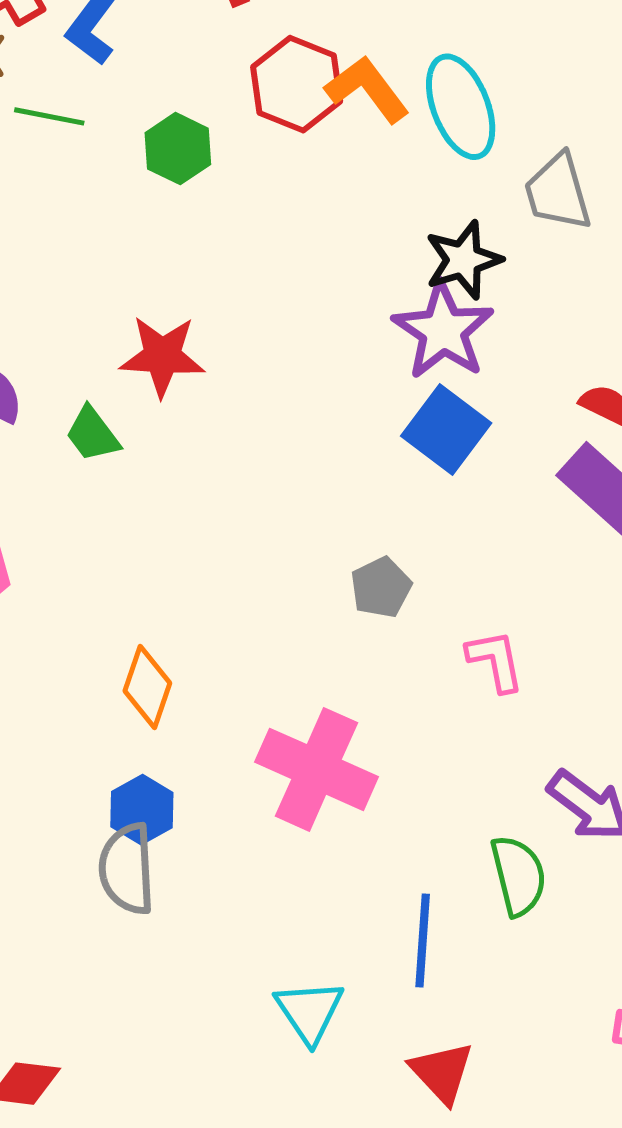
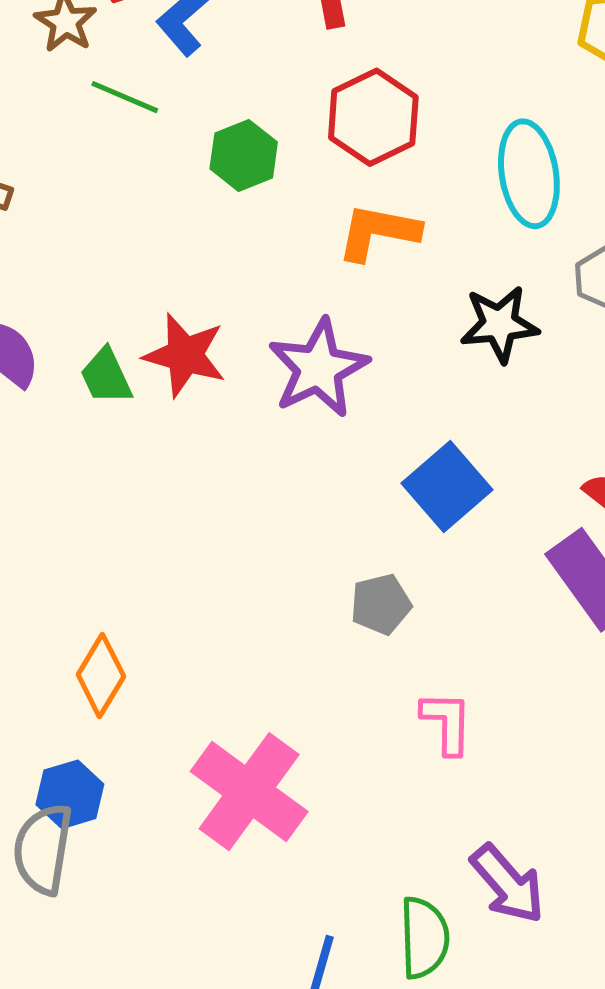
orange L-shape: (367, 89) -> (378, 232), moved, turned -54
purple star: (443, 331) -> (318, 368), moved
green trapezoid: (93, 434) -> (106, 376), moved
gray pentagon: (381, 587) -> (381, 604), moved

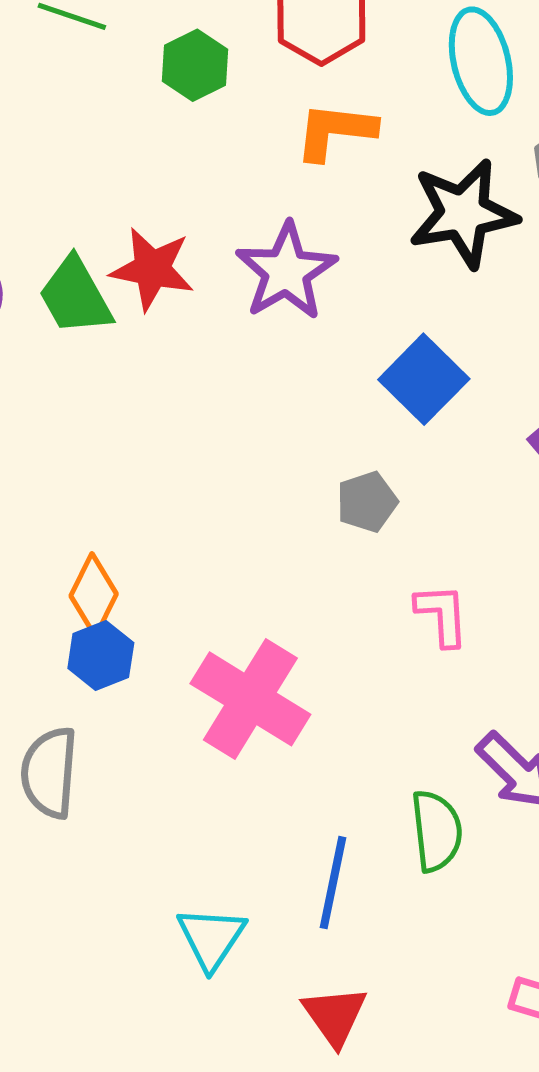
black star: (499, 324) -> (463, 213), size x1.4
green trapezoid: (106, 376) -> (75, 296), size x1.4
blue hexagon: (70, 794) -> (101, 655), moved

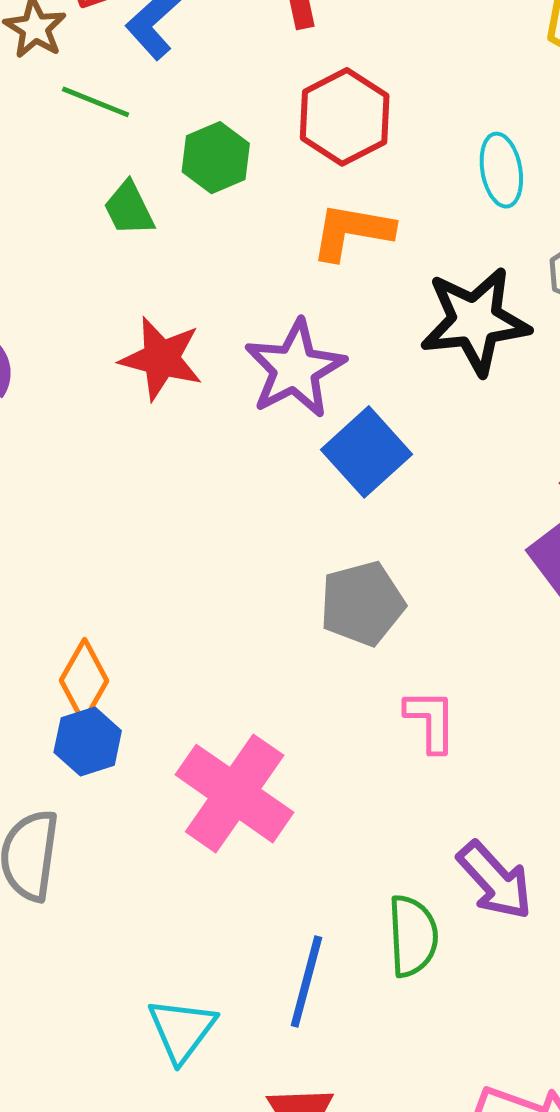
cyan ellipse: (481, 61) -> (501, 170), size x0.7
green trapezoid: (75, 296) -> (129, 209), moved, size x0.7
blue square: (424, 379) -> (367, 452), moved
gray pentagon: (367, 502) -> (362, 603), size x1.4

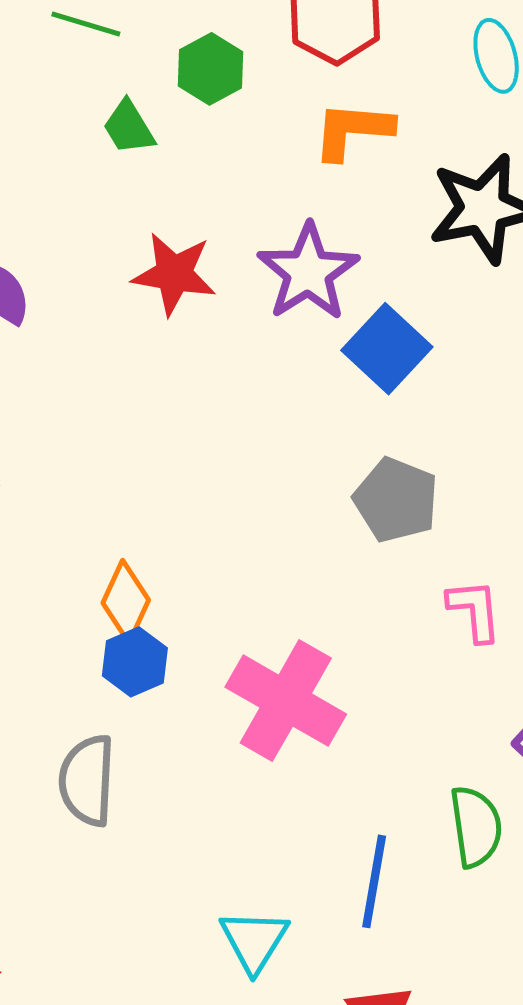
gray pentagon: (362, 603) -> (396, 500), turned -30

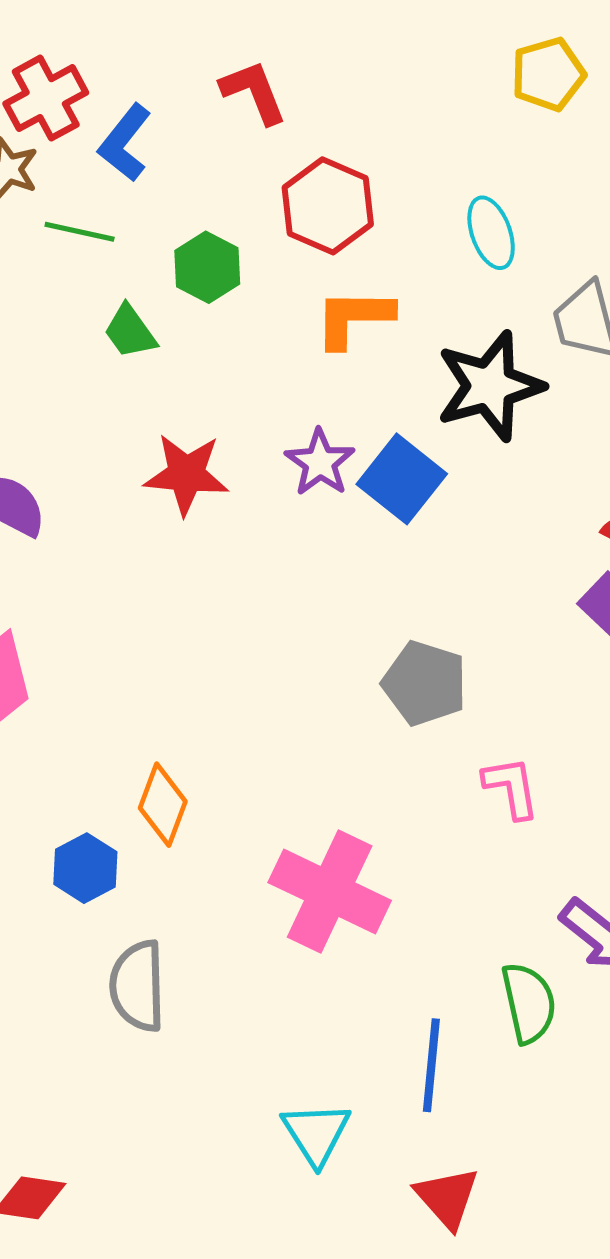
purple star: (308, 272) -> (320, 462), size x0.7
blue square: (387, 349) -> (402, 479), moved
blue hexagon: (135, 662) -> (85, 868), moved

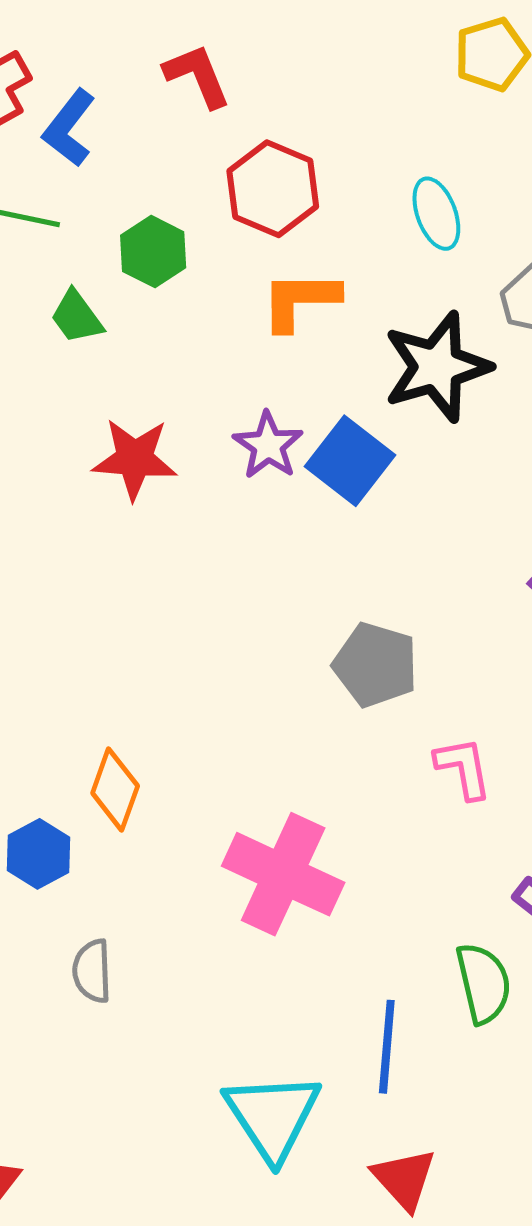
gray semicircle: (138, 986) -> (92, 971), size x0.7
cyan triangle: (316, 1133) -> (273, 1116), size x1.4

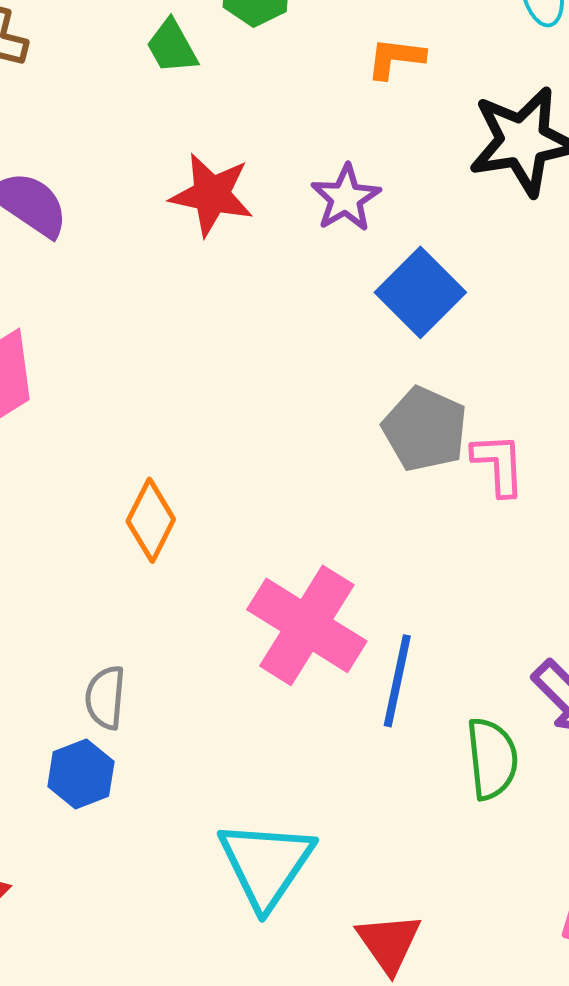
orange L-shape: (300, 300) -> (396, 58), size x0.7
blue square: (350, 461) -> (420, 292), moved
pink L-shape: (463, 768) -> (499, 464), moved
blue hexagon: (39, 854) -> (81, 774), moved
blue line: (387, 1047) -> (397, 681), moved

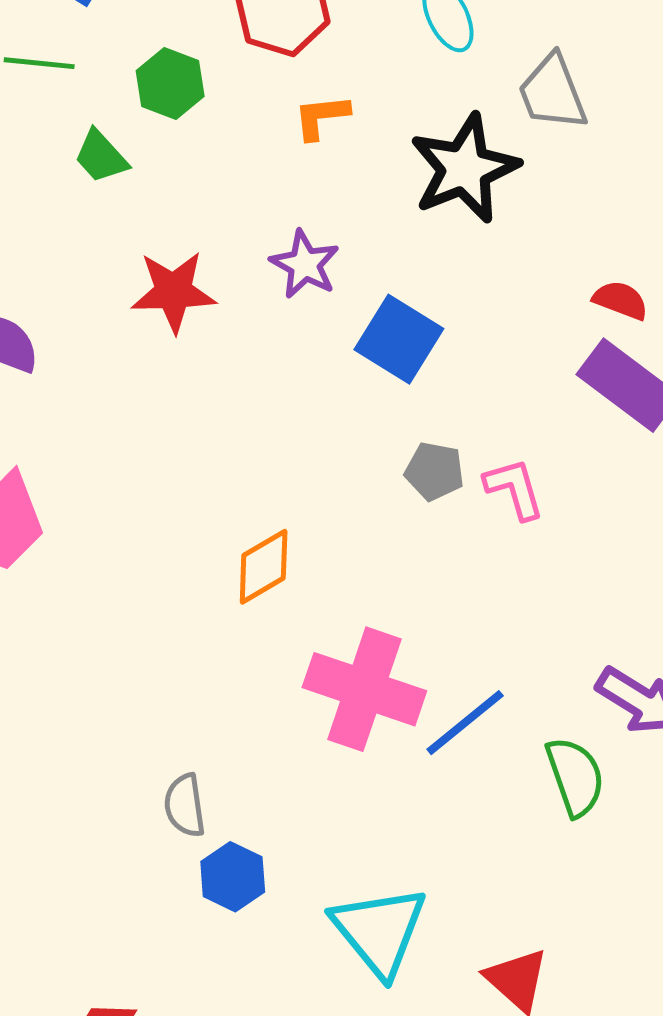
gray pentagon: (425, 429) -> (434, 471), size x0.7
orange diamond: (151, 520) -> (264, 567), moved, turned 46
blue line: (397, 681) -> (465, 723), turned 52
blue hexagon: (81, 774) -> (233, 877), moved

